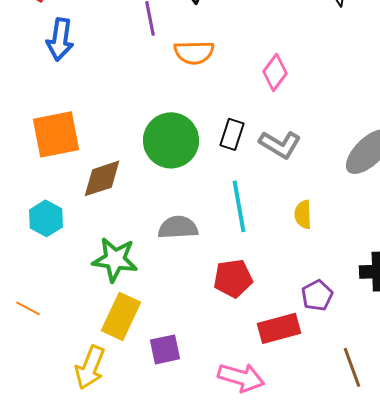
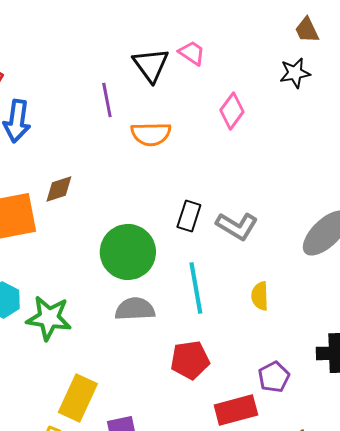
pink diamond: (275, 72) -> (232, 111), moved
green circle: (171, 140) -> (128, 252), moved
brown diamond: (102, 178) -> (59, 189), moved, size x0.7
green star: (115, 259) -> (49, 318), moved

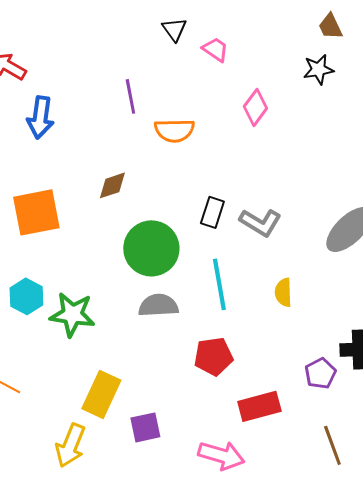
black triangle: (151, 65) -> (174, 29), moved, size x0.7
brown diamond: (59, 189) -> (112, 185), moved
purple pentagon: (274, 377) -> (320, 373), moved

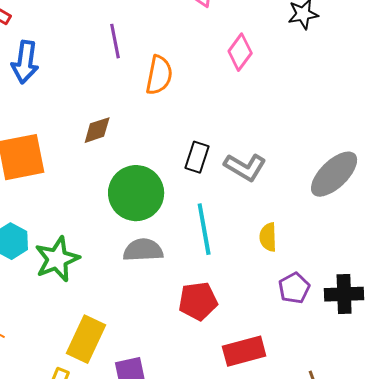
orange semicircle: (174, 130) -> (159, 75), turned -78
green star: (72, 314) -> (57, 259), turned -30
purple pentagon: (320, 373) -> (294, 288), moved

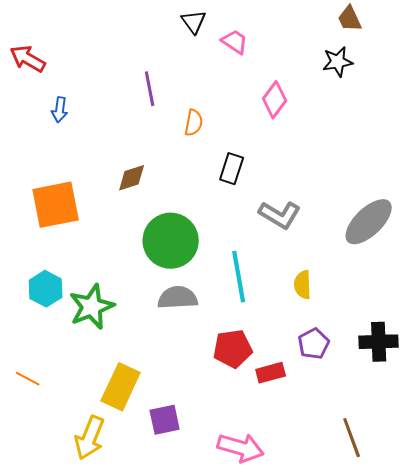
blue arrow: (25, 62) -> (60, 110), size x0.6
orange semicircle: (159, 75) -> (194, 123), size x0.7
black rectangle: (197, 157) -> (232, 169), moved
purple pentagon: (294, 288) -> (314, 344), moved
red rectangle: (244, 351) -> (271, 373), moved, size x0.7

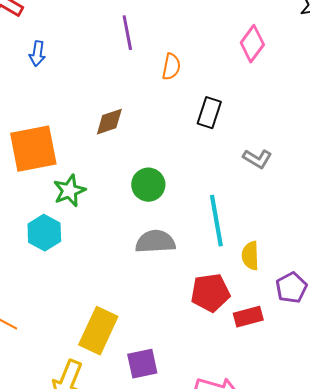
gray L-shape: (280, 215) -> (257, 159), size x0.7
green circle: (171, 241) -> (148, 185), size x0.6
yellow semicircle: (303, 285) -> (250, 256), moved
cyan hexagon: (46, 289) -> (44, 233), moved
green star: (92, 307) -> (69, 191), moved, size x0.7

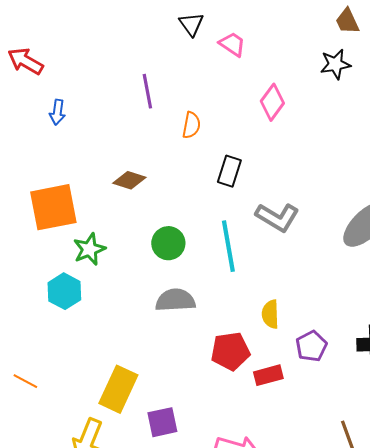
brown diamond: (109, 122) -> (129, 180), turned 36
gray L-shape: (257, 159) -> (277, 217), size x1.5
cyan line: (216, 221) -> (228, 246), moved

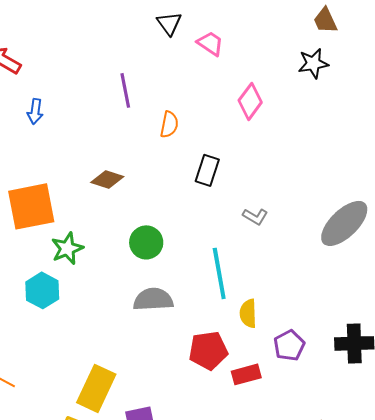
gray L-shape: (277, 217) -> (255, 216), size x0.6
cyan line: (228, 246) -> (219, 273), moved

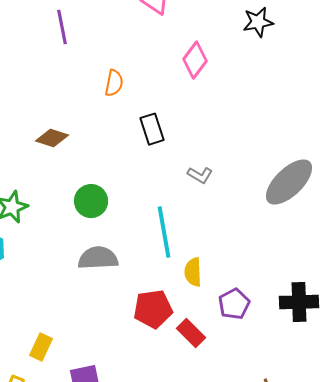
purple line: (125, 90) -> (62, 27), moved
black rectangle: (207, 170) -> (152, 129), turned -36
red rectangle: (246, 374) -> (191, 333), turned 60
yellow rectangle: (96, 388) -> (41, 347), size x0.6

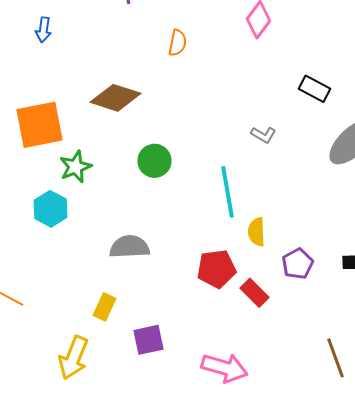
black rectangle: (152, 129) -> (314, 89), moved, turned -44
brown diamond: (52, 138) -> (116, 98), size x1.5
gray semicircle: (98, 258) -> (130, 247), moved

